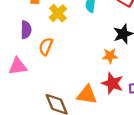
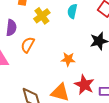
orange star: (110, 56) -> (68, 59), moved

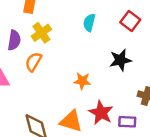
yellow cross: (42, 16) -> (41, 33), moved

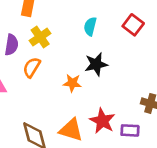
black star: (120, 60) -> (96, 64), moved
orange star: (82, 81) -> (72, 83), moved

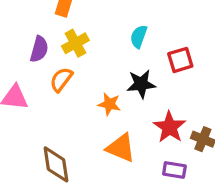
red square: (133, 25) -> (180, 60), moved, turned 30
red star: (102, 121) -> (170, 127), moved
orange triangle: (71, 130) -> (121, 148), moved

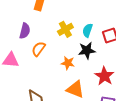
cyan semicircle: (139, 37) -> (87, 30), moved
yellow cross: (75, 43) -> (65, 29), moved

